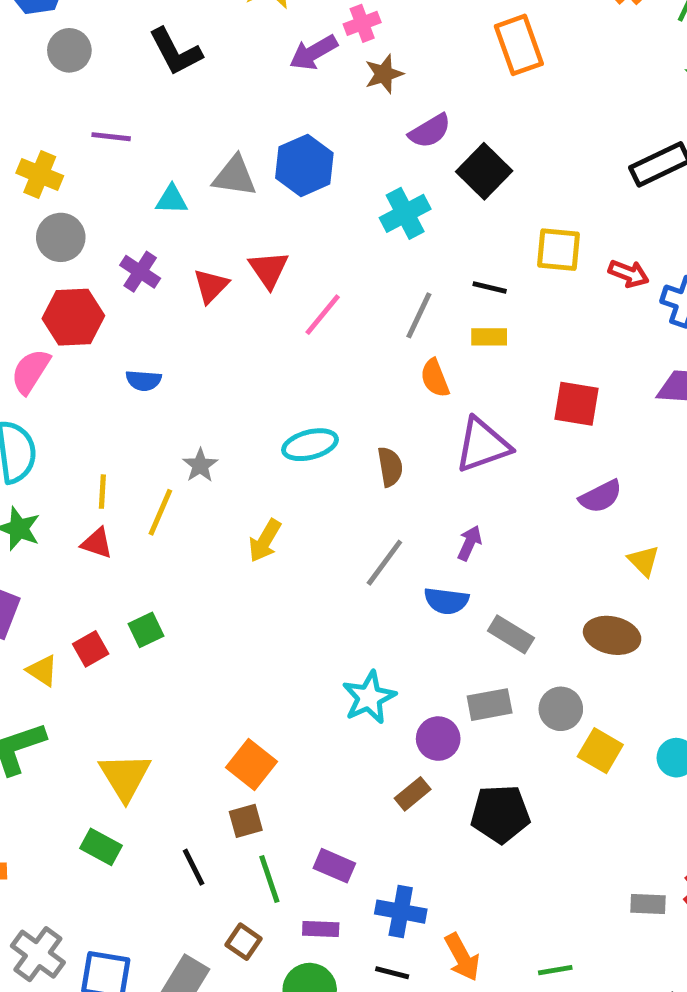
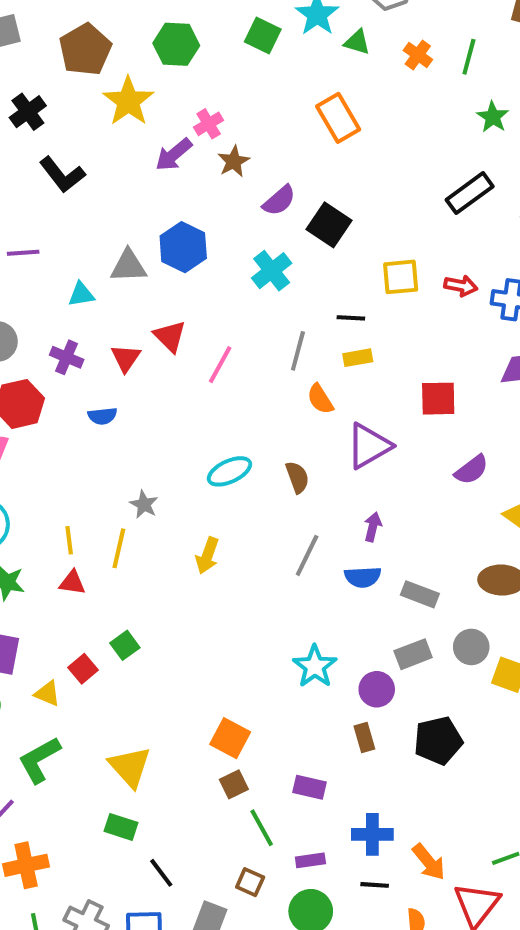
blue semicircle: (144, 380) -> (102, 416), moved
brown rectangle: (413, 794) -> (364, 738), turned -56
purple rectangle: (334, 866) -> (309, 787), moved
black line: (194, 867) -> (161, 873), moved

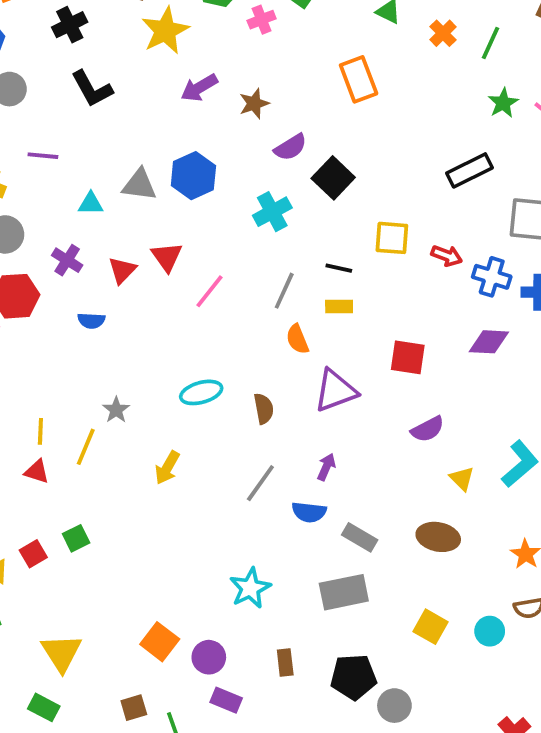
pink cross: (209, 124) -> (262, 20), moved
gray circle: (471, 647) -> (394, 706), moved
gray rectangle: (413, 654) -> (344, 592), size x1.4
purple circle: (377, 689) -> (209, 657), moved
brown square: (234, 784) -> (134, 708), moved

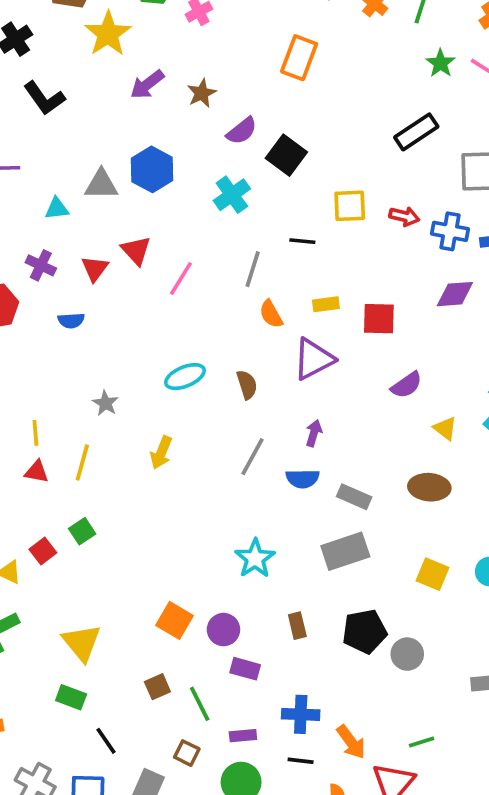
orange rectangle: (359, 79) -> (299, 58), turned 48
yellow rectangle: (339, 307) -> (326, 304), moved
yellow line: (86, 447) -> (82, 463), moved

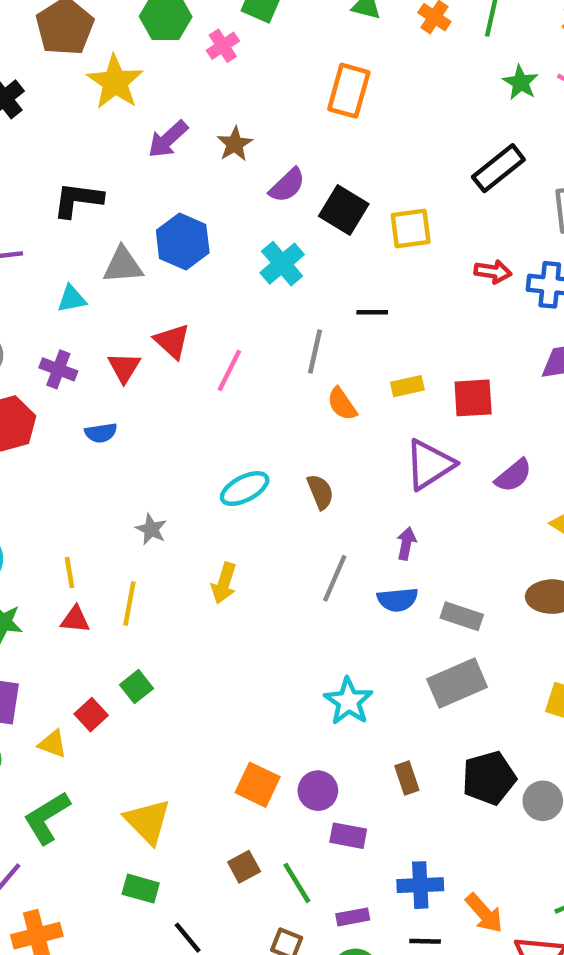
black L-shape: (44, 98) -> (78, 200), moved, turned 138
yellow square: (350, 206) -> (411, 228), moved
purple triangle: (314, 359) -> (430, 464), moved

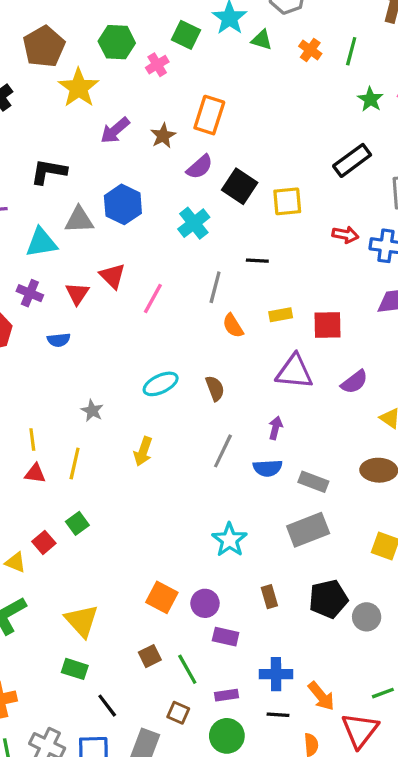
orange rectangle: (349, 91) -> (209, 115), moved
cyan triangle: (72, 299) -> (41, 243), size x1.5
purple triangle: (430, 464) -> (294, 372), turned 36

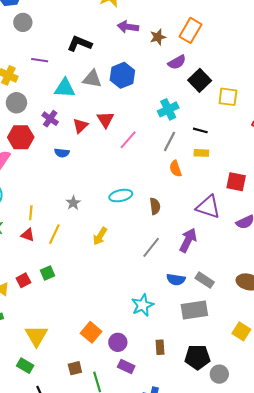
purple arrow: (115, 130) -> (128, 27), turned 36
cyan cross: (194, 223) -> (168, 109), moved
yellow rectangle: (281, 315) -> (201, 153), moved
purple arrow: (275, 428) -> (188, 240), size x1.6
blue semicircle: (268, 468) -> (176, 280), moved

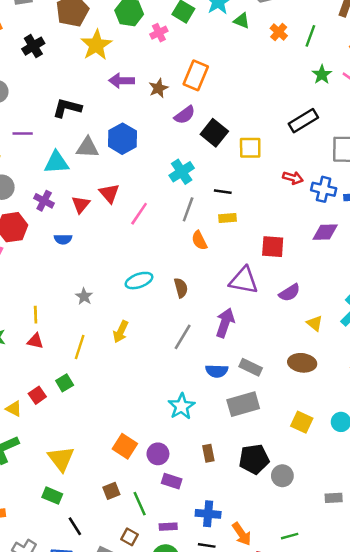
yellow line: (54, 234) -> (80, 347), moved

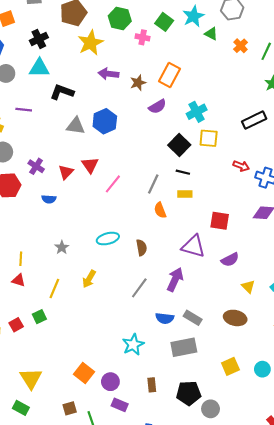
pink cross: (159, 33) -> (143, 37), turned 32
black square: (214, 133) -> (179, 145), moved
cyan triangle: (56, 162) -> (39, 68), moved
cyan cross: (182, 172) -> (197, 112), moved
yellow square: (302, 422) -> (230, 366), turned 36

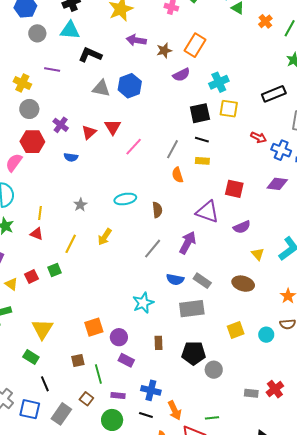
black square: (179, 145) -> (200, 113), turned 30
orange square: (84, 373) -> (94, 327), turned 30

